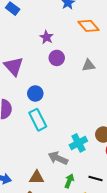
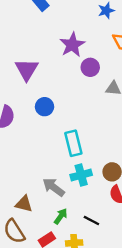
purple star: (47, 37) -> (72, 45), size x1.5
purple circle: (57, 58) -> (90, 67), moved
cyan rectangle: (38, 120) -> (73, 143), moved

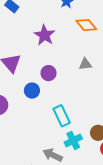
purple circle: (90, 67) -> (49, 73), moved

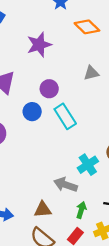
purple star: (45, 35) -> (39, 45), turned 30
cyan rectangle: (62, 116) -> (65, 116), moved

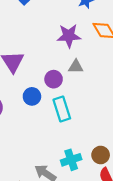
purple star: (39, 45) -> (69, 36), moved
gray triangle: (91, 73) -> (76, 67), moved

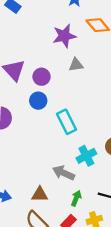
purple circle: (54, 79) -> (42, 77), moved
cyan rectangle: (62, 109) -> (67, 122), moved

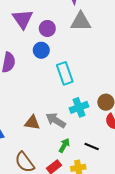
gray triangle: (76, 65) -> (81, 22), size x1.5
brown triangle: (40, 194) -> (32, 123), moved

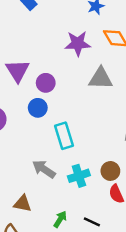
gray triangle: (81, 22) -> (101, 78), moved
gray arrow: (56, 120) -> (44, 169), moved
brown triangle: (32, 123) -> (22, 204), moved

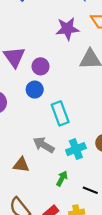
brown triangle: (22, 204) -> (21, 165), moved
green arrow: (60, 219) -> (62, 178), moved

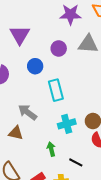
purple circle: (41, 66) -> (59, 48), moved
gray arrow: (44, 145) -> (28, 112), moved
green arrow: (62, 178) -> (51, 149), turned -48

